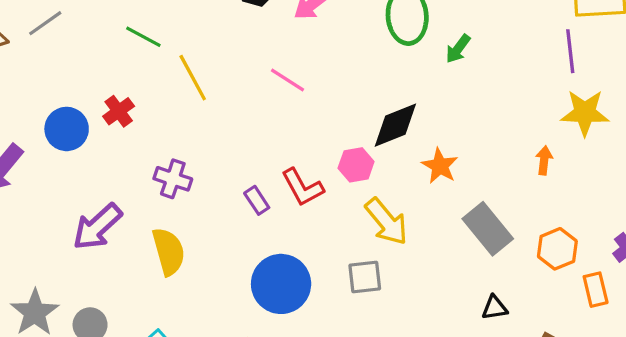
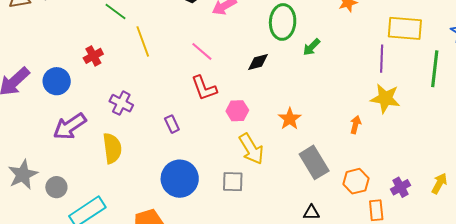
black diamond: (395, 125) -> (258, 62), moved, size x0.7
blue circle: (67, 129) -> (57, 81), moved
red L-shape: (302, 187) -> (204, 88), moved

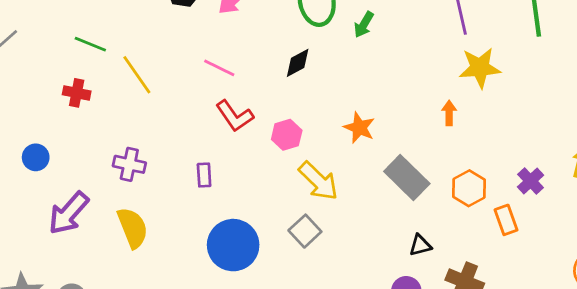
red cross: (93, 56) -> (77, 93), moved, turned -36
blue circle: (57, 81) -> (36, 157), size x0.7
purple rectangle: (172, 124) -> (204, 175), turned 36
gray square: (233, 182) -> (305, 231), turned -30

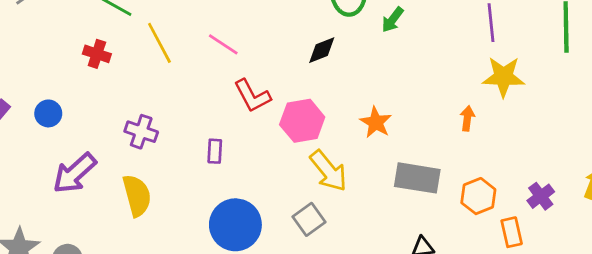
pink line: (219, 68) -> (223, 44), moved
pink hexagon: (287, 135) -> (302, 121), size x1.4
gray rectangle: (407, 178) -> (417, 178), turned -42

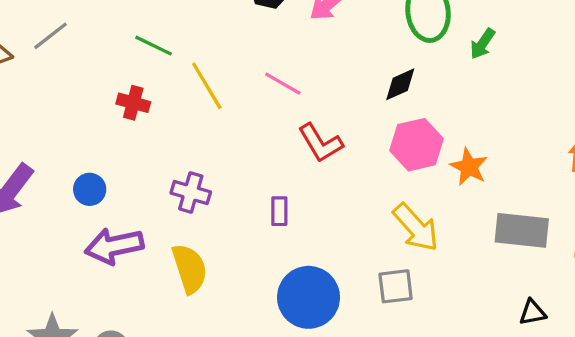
blue circle: (48, 113) -> (90, 189), moved
pink hexagon: (302, 121) -> (417, 145), moved
purple arrow: (75, 173) -> (114, 246), turned 33
gray square: (309, 219) -> (396, 286), turned 32

